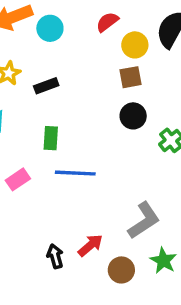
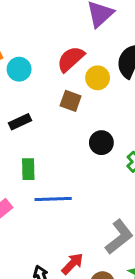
red semicircle: (107, 22) -> (71, 59), size x1.4
brown square: (131, 77) -> (71, 101), moved, turned 35

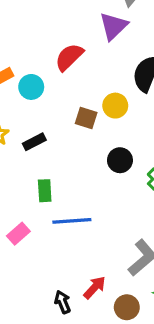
red semicircle: (71, 59) -> (69, 57), moved
yellow circle: (98, 78) -> (115, 106), moved

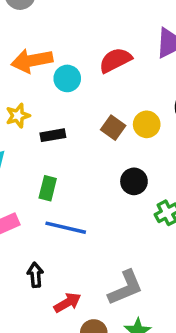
black arrow: (63, 302) -> (35, 275), moved

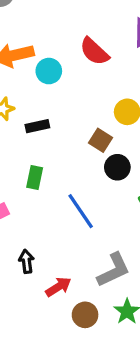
red semicircle: (115, 60) -> (94, 51), turned -108
brown square: (113, 128) -> (101, 140), moved
blue line: (66, 228) -> (81, 211), moved, turned 45

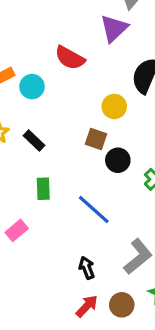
black rectangle: (37, 126) -> (34, 141), turned 70
black arrow: (26, 261) -> (87, 268), moved
red arrow: (58, 287) -> (87, 306), moved

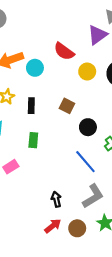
yellow circle: (114, 106) -> (87, 72), moved
brown square: (96, 139) -> (67, 106), moved
black rectangle: (34, 141) -> (31, 106), turned 40
blue line: (94, 210) -> (85, 162), moved

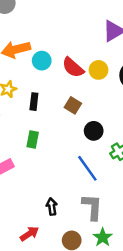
red semicircle: (64, 51) -> (73, 67), moved
gray L-shape: (93, 196) -> (92, 207), turned -60
red arrow: (53, 226) -> (29, 234), moved

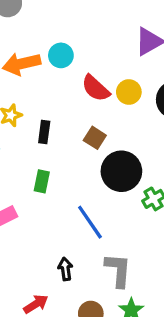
cyan circle: (42, 61) -> (61, 55), moved
black circle: (94, 131) -> (121, 171), size x1.6
blue line: (87, 168) -> (90, 222), moved

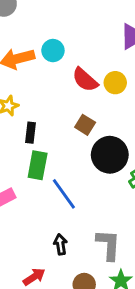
black rectangle: (44, 132) -> (31, 133), moved
green rectangle: (42, 181) -> (38, 165), size x1.4
blue line: (90, 222) -> (64, 194), moved

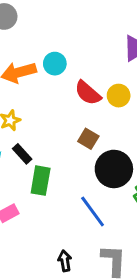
black rectangle: (31, 133) -> (22, 154), moved, turned -48
blue line: (64, 194) -> (93, 212), moved

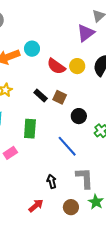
black rectangle: (22, 154) -> (41, 96), moved
black circle: (114, 169) -> (79, 116), size x0.6

